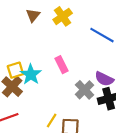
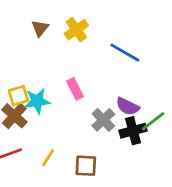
cyan star: (31, 74) -> (37, 101), turned 30
yellow line: (52, 121) -> (48, 158), moved

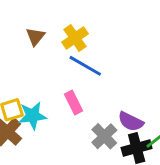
blue line: (125, 53) -> (85, 66), moved

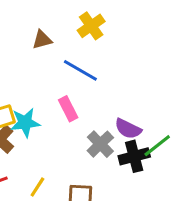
brown triangle: (35, 36) -> (42, 40), moved, turned 36
yellow cross: (75, 38) -> (91, 26), moved

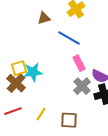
pink rectangle: (68, 109) -> (79, 63), moved

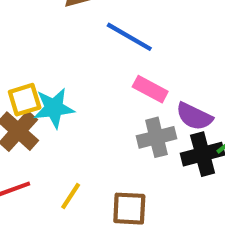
pink rectangle: (79, 63) -> (150, 89), turned -35
gray cross: (82, 86) -> (156, 137), turned 30

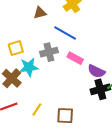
yellow square: (25, 100) -> (16, 48), moved
gray cross: (156, 137) -> (49, 52), moved

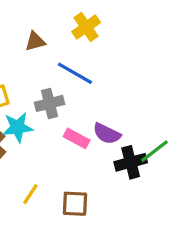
pink rectangle: (75, 58) -> (77, 138), moved
purple semicircle: (96, 71) -> (107, 134), moved

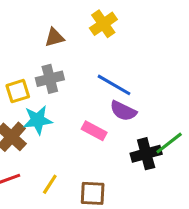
blue line: (75, 73) -> (114, 85), moved
gray cross: (49, 103) -> (50, 79), moved
purple semicircle: (107, 134) -> (123, 111), moved

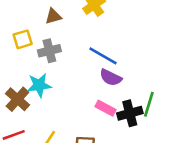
yellow square: (18, 91) -> (23, 39), moved
pink rectangle: (94, 131) -> (106, 108), moved
green line: (169, 143) -> (149, 104), turned -35

